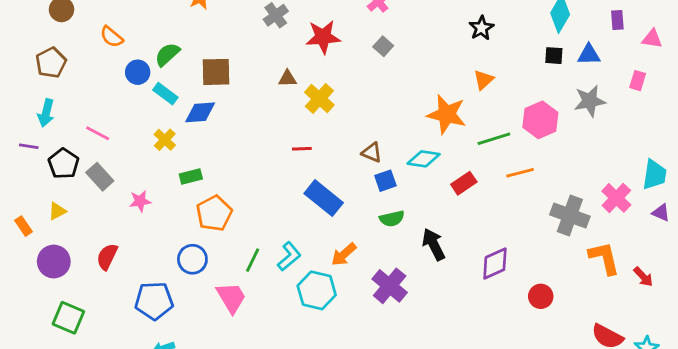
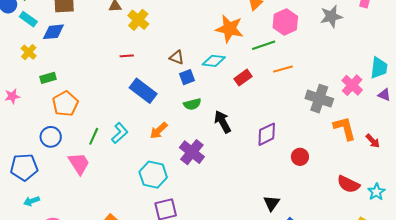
pink hexagon: (540, 120) -> (285, 22), moved
cyan hexagon: (317, 290) -> (153, 175), moved

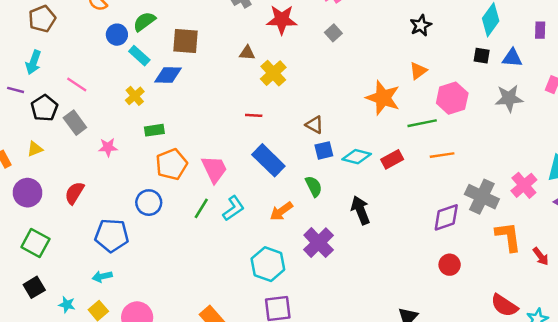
cyan diamond: (214, 61) -> (357, 157), moved
green semicircle: (192, 104) -> (314, 186), moved, turned -108
purple diamond: (267, 134) -> (446, 217), moved
pink trapezoid: (79, 164) -> (214, 169), moved
cyan arrow: (31, 201) -> (102, 276), moved

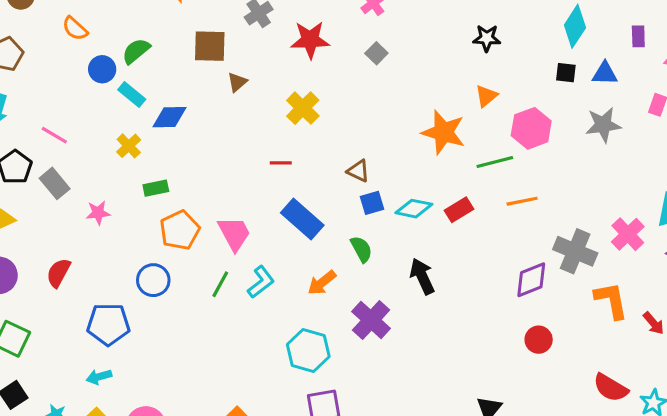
black star: (421, 25) -> (487, 38), turned 30
brown square: (185, 41) -> (210, 46), moved
brown triangle: (247, 53) -> (237, 82), moved, turned -42

